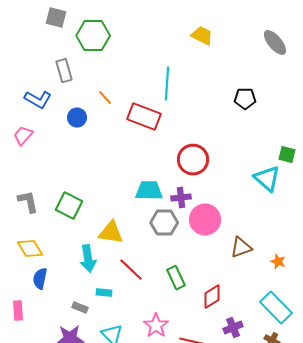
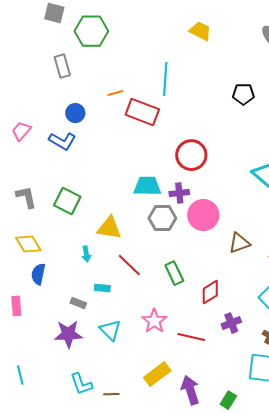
orange line: (105, 98) -> (115, 93), moved, turned -63
blue L-shape: (38, 100) -> (62, 141), moved
cyan arrow: (88, 259) -> (86, 254), size x0.6

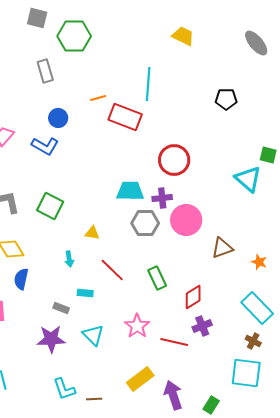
yellow triangle: (109, 228) -> (92, 233), size x0.6
purple cross: (231, 323) -> (202, 326), moved

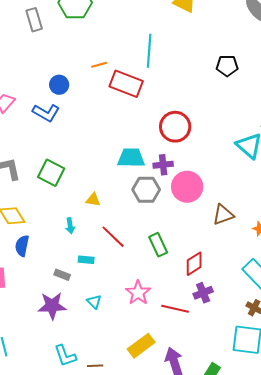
gray rectangle: (45, 71) -> (34, 20), moved
cyan triangle: (93, 335) -> (94, 302), size x0.7

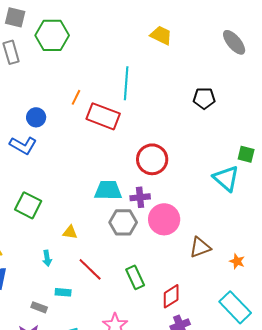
orange line: (99, 65) -> (76, 97), turned -49

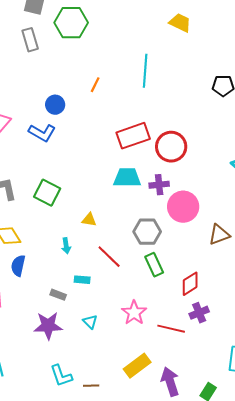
red rectangle: (103, 116) -> (133, 136), moved, turned -40
gray hexagon: (123, 222) -> (147, 232), moved

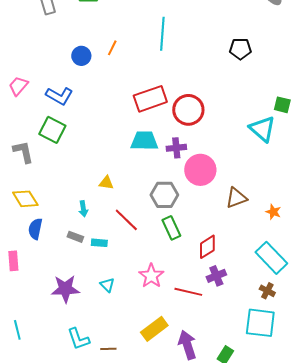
blue circle: (55, 105) -> (81, 56), moved
green square: (47, 193) -> (52, 130), moved
gray rectangle: (58, 295) -> (75, 237), moved

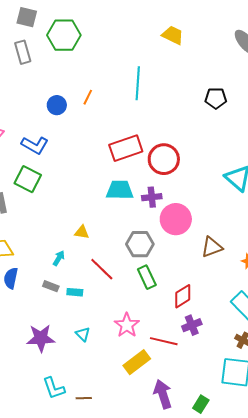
cyan arrow: (83, 209) -> (59, 258), turned -140
yellow rectangle: (154, 329) -> (137, 362), moved

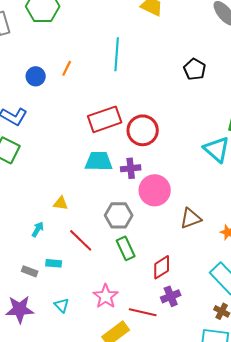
black pentagon: (216, 98) -> (195, 69), turned 30
gray rectangle: (51, 286) -> (30, 271), moved

